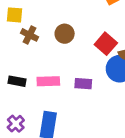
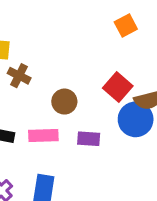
brown circle: (65, 34) -> (64, 102), moved

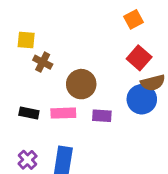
red square: (118, 87) -> (139, 58), moved
brown circle: (64, 102) -> (81, 84), size x1.4

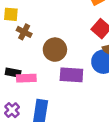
pink rectangle: (63, 113) -> (26, 78), moved
purple rectangle: (102, 116) -> (71, 75), size x1.5

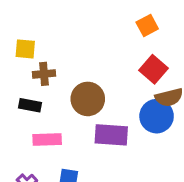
brown cross: (24, 32) -> (44, 74), turned -32
black rectangle: (13, 73) -> (30, 105), moved

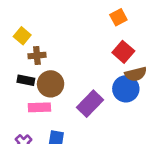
yellow square: (25, 49) -> (22, 36), turned 35
brown circle: (88, 99) -> (51, 84), moved
purple rectangle: (111, 135) -> (90, 104), turned -50

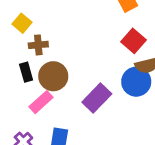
black rectangle: (26, 80) -> (26, 72), turned 63
pink rectangle: (39, 107) -> (41, 102), turned -40

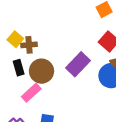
yellow square: (22, 23) -> (15, 39), moved
purple rectangle: (97, 98) -> (78, 64), moved

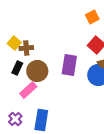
purple rectangle: (78, 64) -> (69, 65), turned -35
black rectangle: (19, 68) -> (17, 68), turned 40

